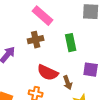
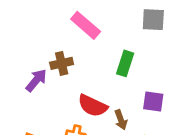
brown cross: (36, 40) -> (62, 63), moved
green rectangle: (71, 43) -> (125, 63), turned 30

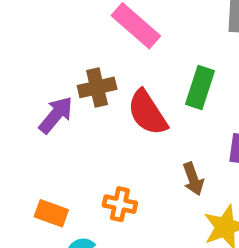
red semicircle: (93, 106) -> (147, 113), moved, turned 32

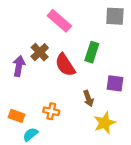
brown cross: (97, 87) -> (40, 52), turned -30
purple arrow: (56, 115) -> (19, 66), turned -30

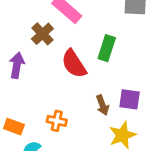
brown cross: (40, 52) -> (42, 34), moved
purple square: (115, 83) -> (130, 99), moved

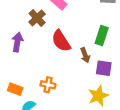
green rectangle: (107, 48) -> (102, 35), moved
brown arrow: (102, 105) -> (85, 55), moved

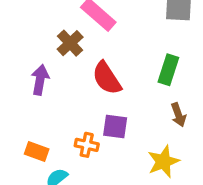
brown arrow: (85, 55) -> (178, 115), moved
purple square: (104, 68) -> (115, 126), moved

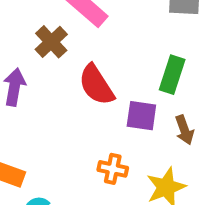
purple square: (115, 126) -> (141, 116), moved
orange cross: (87, 145) -> (113, 169), moved

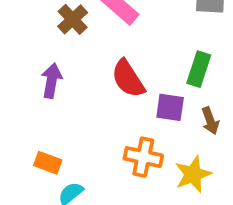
brown cross: (51, 42) -> (73, 19), moved
orange cross: (113, 169) -> (143, 157), size x1.4

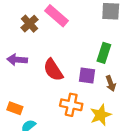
red semicircle: (128, 79) -> (53, 70), moved
purple arrow: (52, 81) -> (17, 60), turned -96

